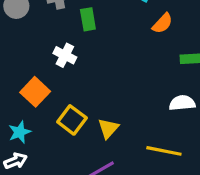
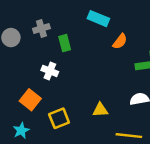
yellow square: (72, 120) -> (59, 118), turned 36
yellow triangle: (108, 128) -> (100, 110), moved, turned 49

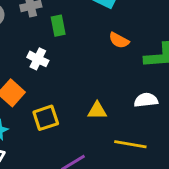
orange semicircle: (120, 41) -> (119, 40), moved, turned 77

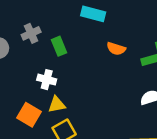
yellow triangle: (97, 111) -> (57, 105), moved

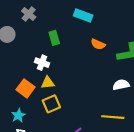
gray cross: (31, 33) -> (29, 14), moved, turned -32

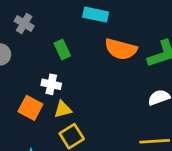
orange semicircle: (98, 44) -> (121, 49), size x1.6
orange square: (26, 88) -> (30, 108), moved

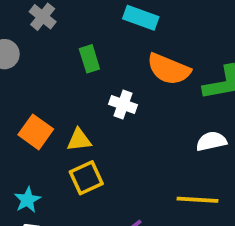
white cross: (51, 84) -> (123, 104), moved

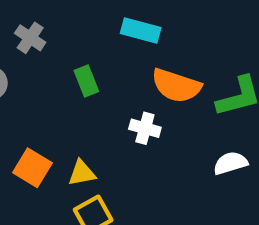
white cross: (123, 104) -> (145, 128), moved

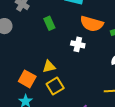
orange square: (32, 168) -> (27, 79), moved

